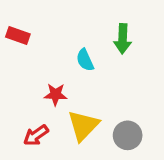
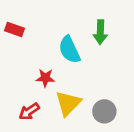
cyan semicircle: (85, 60) -> (69, 50), size x1.5

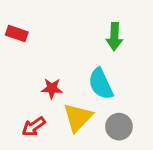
cyan semicircle: (69, 50) -> (101, 84), moved

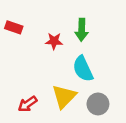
green arrow: (114, 37) -> (82, 30), moved
red star: (52, 88) -> (54, 41), moved

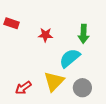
green arrow: (82, 30) -> (83, 34), moved
cyan semicircle: (83, 69) -> (70, 58), turned 75

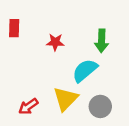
red rectangle: (12, 23) -> (14, 28), turned 72

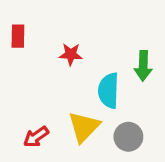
green arrow: (102, 41) -> (143, 66), moved
cyan semicircle: (85, 70) -> (109, 91), turned -48

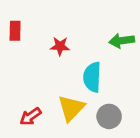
green arrow: (143, 66) -> (122, 41), moved, turned 80

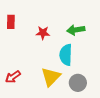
green arrow: (122, 41) -> (76, 30), moved
red arrow: (30, 116) -> (13, 77), moved

